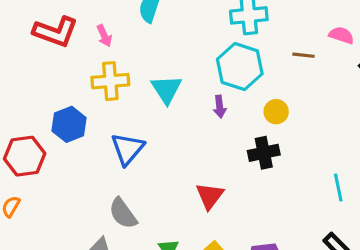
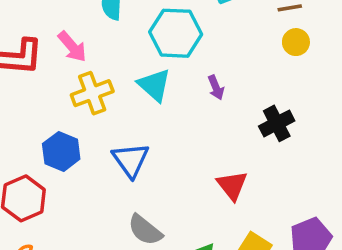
pink arrow: (104, 36) -> (72, 47), size x1.4
cyan hexagon: (240, 67) -> (176, 33), moved
yellow circle: (276, 112) -> (296, 42), moved

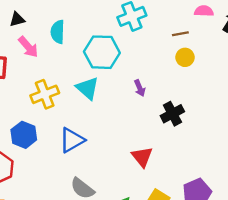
pink arrow: (72, 47) -> (28, 47), moved
purple arrow: (216, 88) -> (140, 88), moved
blue triangle: (131, 160) -> (72, 140), turned 36

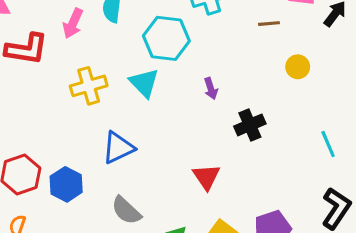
pink arrow: (28, 47) -> (73, 23), turned 60
yellow circle: (185, 57) -> (298, 67), moved
blue hexagon: (24, 135) -> (66, 184), moved

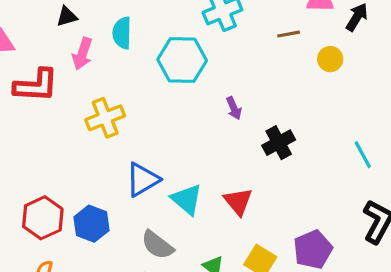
yellow circle: (298, 67) -> (330, 59), moved
cyan triangle: (144, 83) -> (187, 199), moved

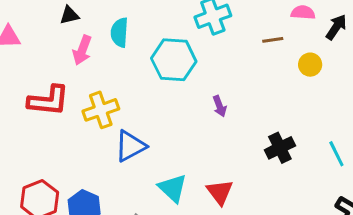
red L-shape: (36, 85) -> (48, 101), moved
black cross: (279, 143) -> (280, 148), moved
blue triangle: (143, 180) -> (130, 146), moved

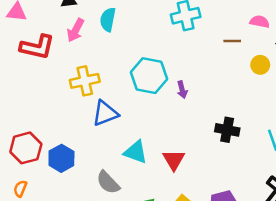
cyan hexagon: (174, 60) -> (149, 76), moved
red L-shape: (48, 101) -> (37, 47), moved
black cross: (280, 148) -> (227, 130), turned 30
cyan triangle: (173, 188) -> (136, 152), turned -30

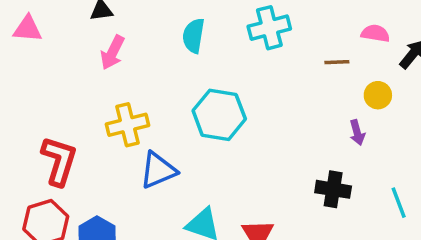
cyan semicircle: (108, 20) -> (194, 36), moved
red L-shape: (37, 47) -> (59, 161), moved, turned -84
purple arrow: (182, 90) -> (357, 133), moved

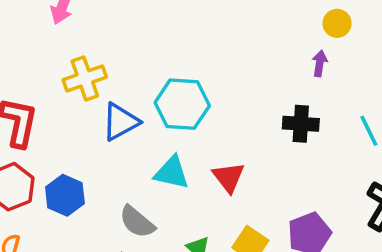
cyan hexagon: (219, 115) -> (182, 104), moved
purple arrow: (357, 133) -> (320, 63), turned -150

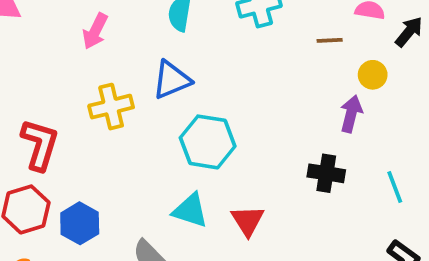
purple arrow: (320, 63) -> (351, 114), size x1.4
blue triangle: (120, 122) -> (172, 80), moved

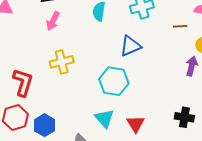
blue triangle: (172, 80) -> (130, 46), moved
black cross: (326, 173) -> (184, 117), moved
cyan triangle: (190, 211) -> (104, 118), turned 30

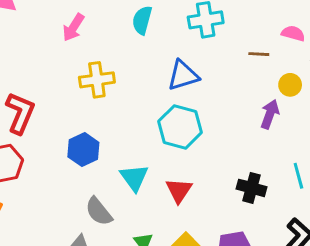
yellow cross: (62, 62) -> (97, 80), moved
cyan hexagon: (114, 81) -> (180, 127), moved
blue hexagon: (44, 125) -> (83, 150), moved

